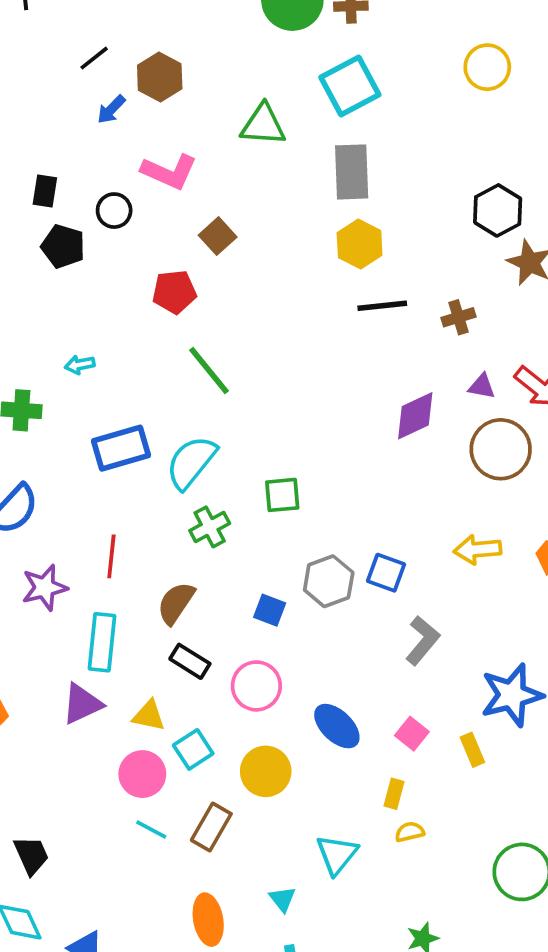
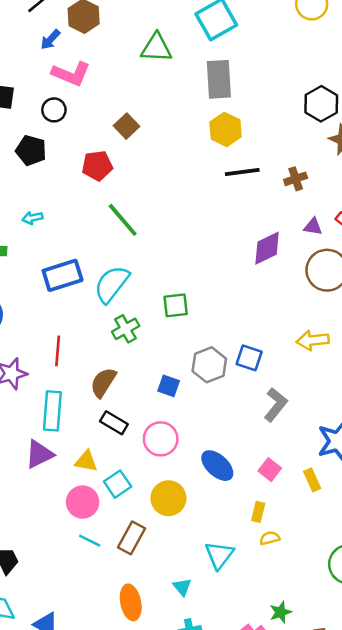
pink L-shape: (169, 172) -> (71, 74), moved
black pentagon: (63, 246) -> (31, 150), moved

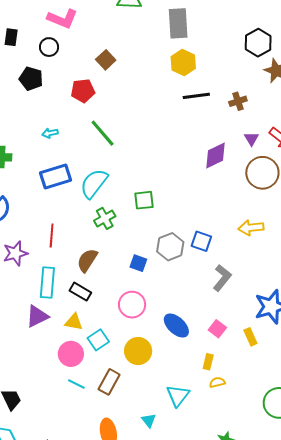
cyan arrow: (32, 218) -> (50, 133), moved
purple triangle: (313, 227) -> (251, 139), turned 49
black rectangle: (114, 423) -> (80, 292), moved

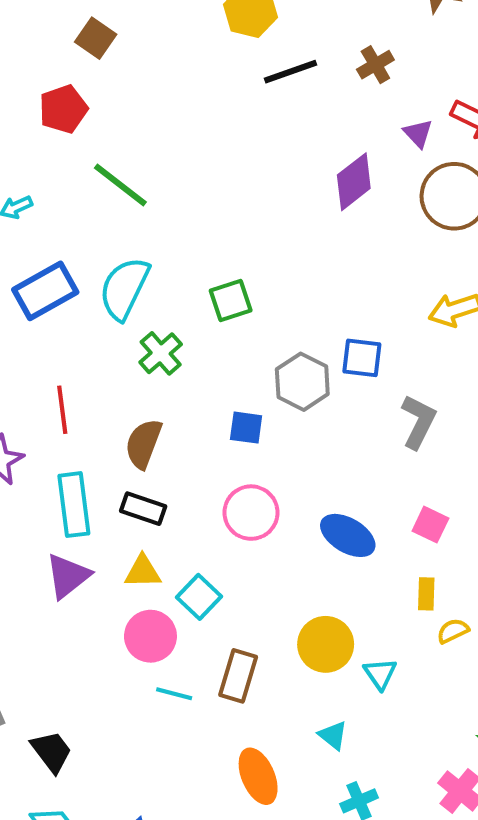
yellow circle: (138, 351) -> (326, 644), moved
cyan triangle: (178, 396) -> (380, 674), size x0.7

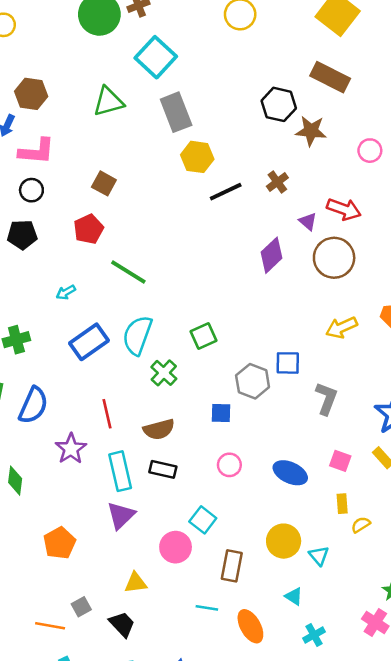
brown semicircle: (143, 444) -> (159, 429), turned -120
pink circle: (251, 513) -> (229, 465), size x0.7
yellow triangle: (143, 572) -> (136, 583), moved
cyan line: (174, 694) -> (207, 608), moved

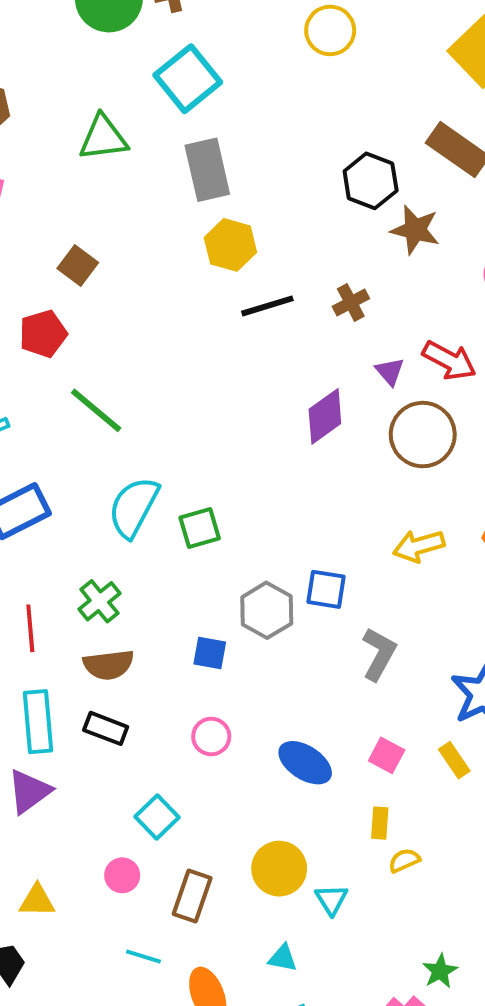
cyan semicircle: (137, 335) -> (134, 507), moved
green cross: (164, 373) -> (99, 601), moved
pink circle: (176, 547) -> (122, 875), moved, size x0.7
cyan triangle: (294, 596) -> (283, 958), turned -30

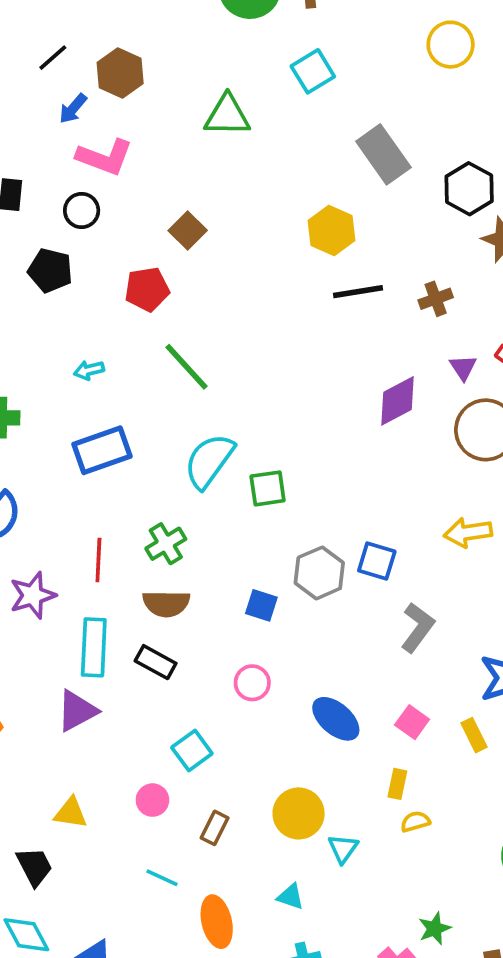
cyan square: (188, 79) -> (313, 71), size x0.7
gray rectangle: (207, 170) -> (383, 154), moved, turned -30
brown rectangle: (192, 896) -> (215, 828), size x0.7

